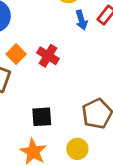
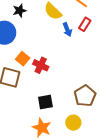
red cross: (48, 56) -> (41, 65), moved

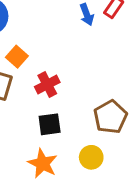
red cross: (41, 65) -> (47, 85), moved, turned 35

